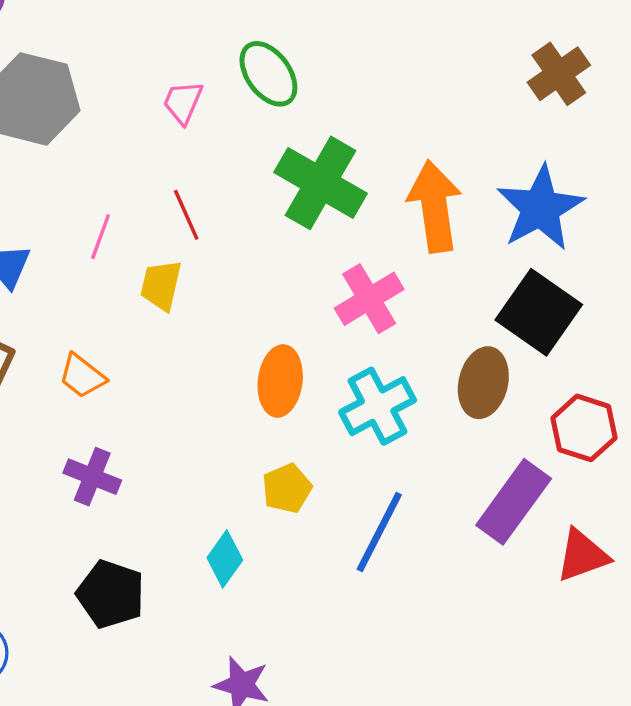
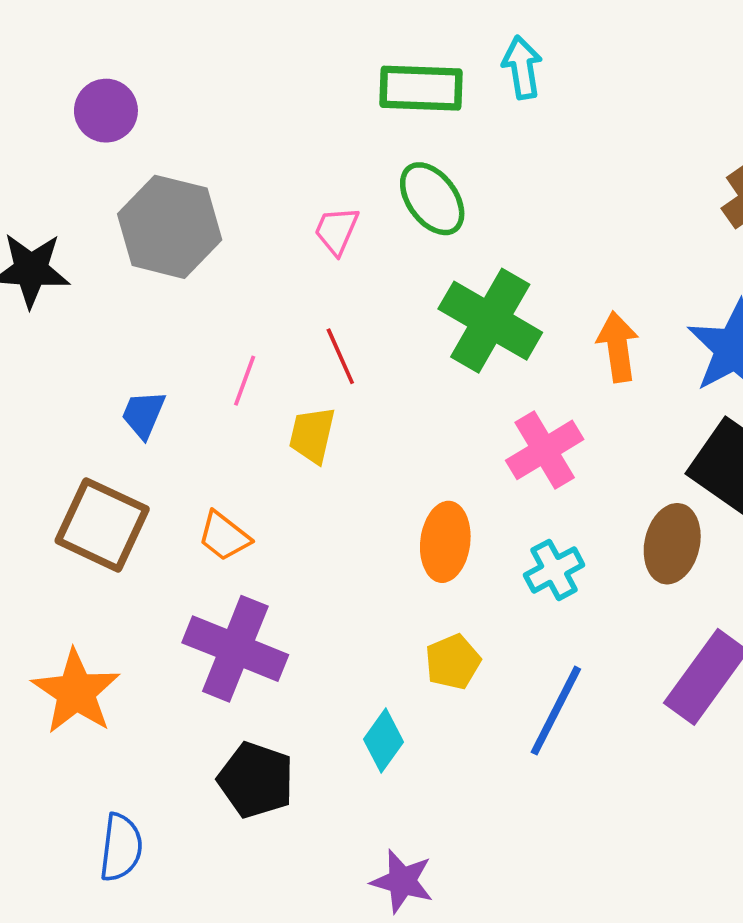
orange arrow: (435, 206) -> (618, 347), size x0.7
cyan cross: (378, 406) -> (554, 570), size x0.7
purple cross: (92, 477) -> (235, 649), size x1.6

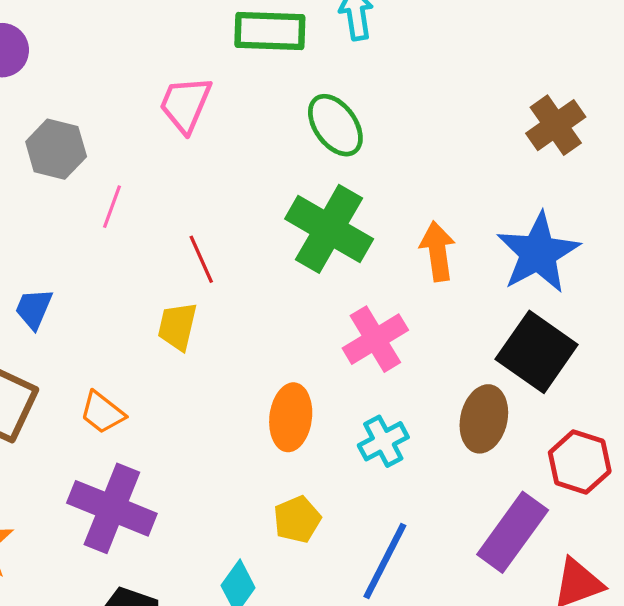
green ellipse: (432, 199) -> (335, 125), moved
gray hexagon: (170, 227) -> (56, 149), size x0.7
pink trapezoid: (337, 231) -> (185, 104), moved, size x1.4
pink line: (245, 381) -> (112, 207), moved

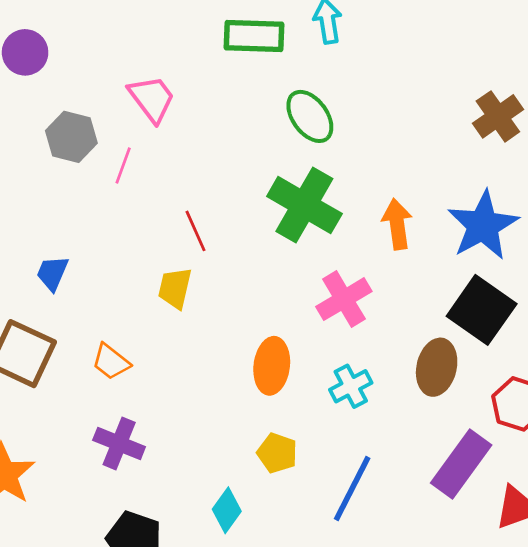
pink trapezoid: (185, 104) -> (152, 99), moved, turned 120
pink line: (112, 207) -> (123, 165), moved
purple cross: (112, 508) -> (119, 443), size x0.7
yellow pentagon: (297, 519) -> (277, 453), turned -30

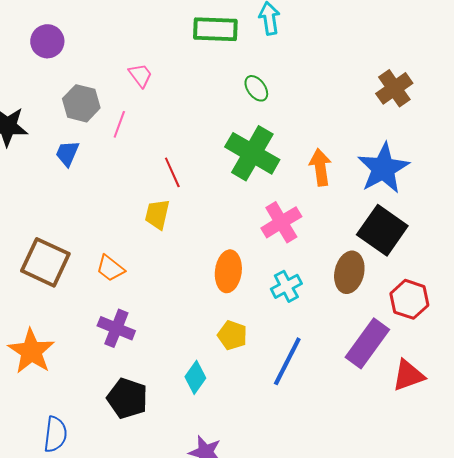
pink trapezoid: (152, 99) -> (140, 75), size x0.7
green ellipse: (310, 116) -> (256, 88), size x0.7
blue trapezoid: (52, 273) -> (67, 153), moved

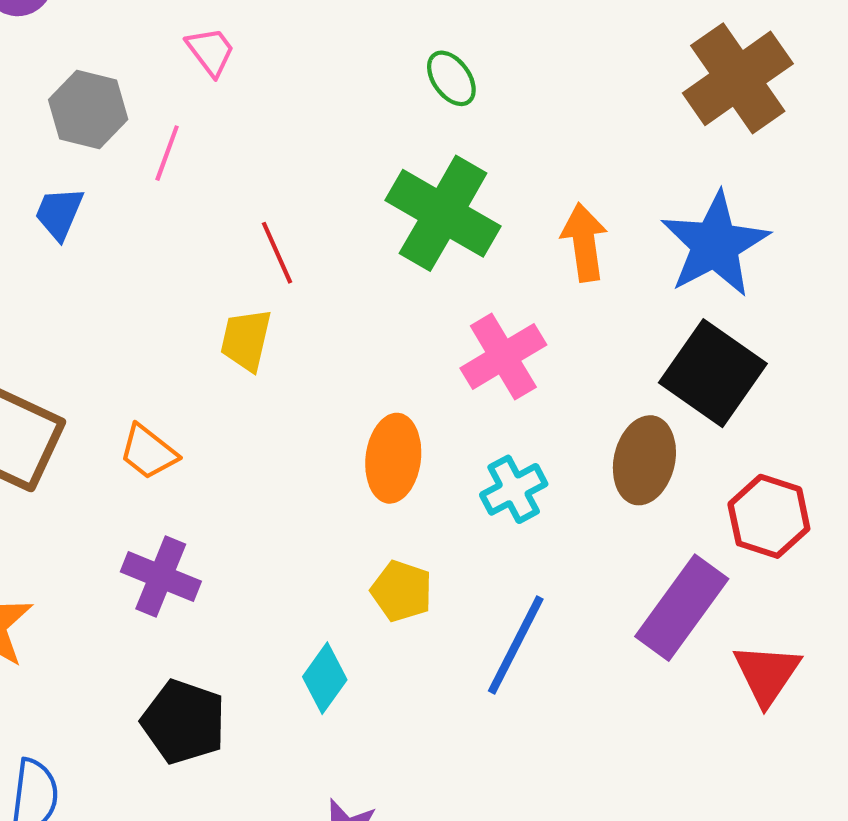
brown cross: (394, 88) -> (738, 78), size x1.4
red triangle: (408, 375) -> (767, 674), turned -36

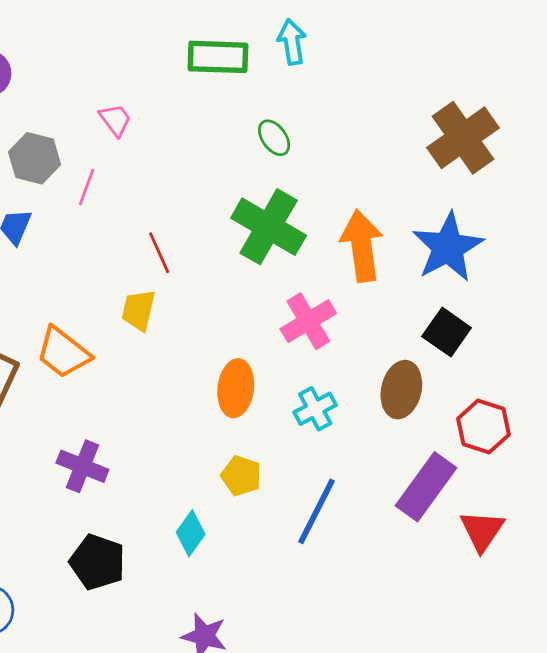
orange arrow: (584, 242) -> (362, 246), size x1.4
black square: (713, 373) -> (447, 332), size x0.7
orange trapezoid: (148, 452) -> (63, 353), moved, size x1.4

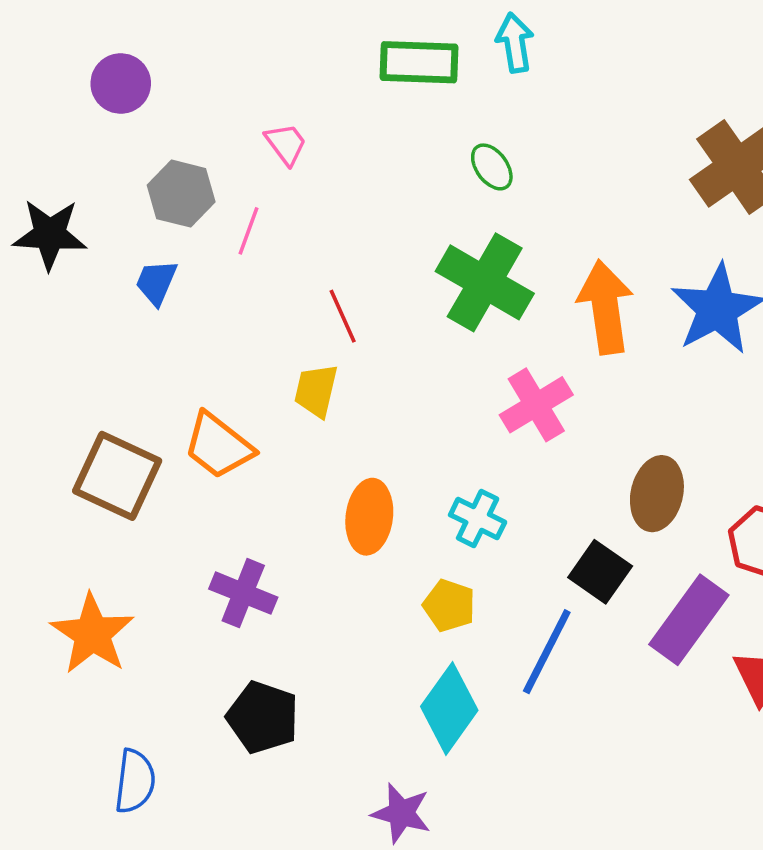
black square: (447, 332) -> (600, 572), moved
orange ellipse: (236, 388) -> (369, 517), moved
cyan cross: (315, 409) -> (478, 518), moved, turned -36
cyan diamond: (191, 533) -> (449, 708), moved, size x1.5

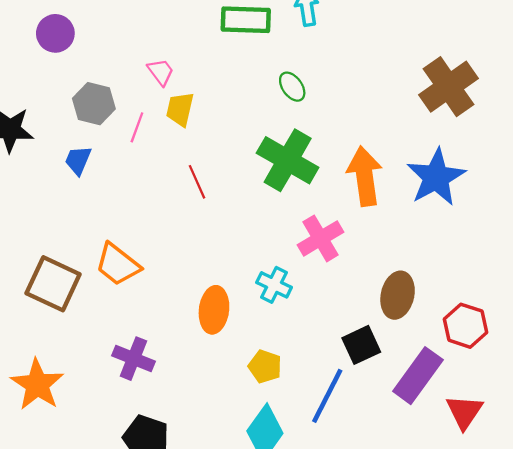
yellow trapezoid: (316, 391) -> (180, 109), moved
cyan cross: (478, 518) -> (274, 285), moved
black square: (600, 572) -> (361, 345), turned 30

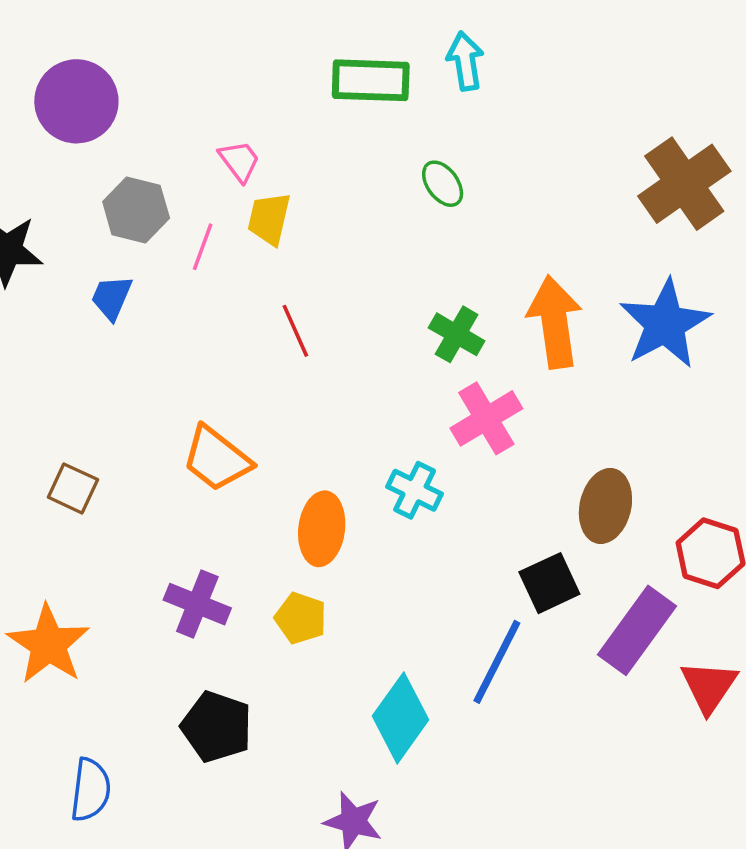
purple circle: (55, 33) -> (76, 101), size x1.4
green cross: (288, 160) -> (457, 334), moved, size x0.6
orange trapezoid: (118, 265) -> (217, 459), moved
brown square: (53, 284) -> (73, 488), size x0.6
yellow pentagon: (265, 366) -> (301, 618), moved

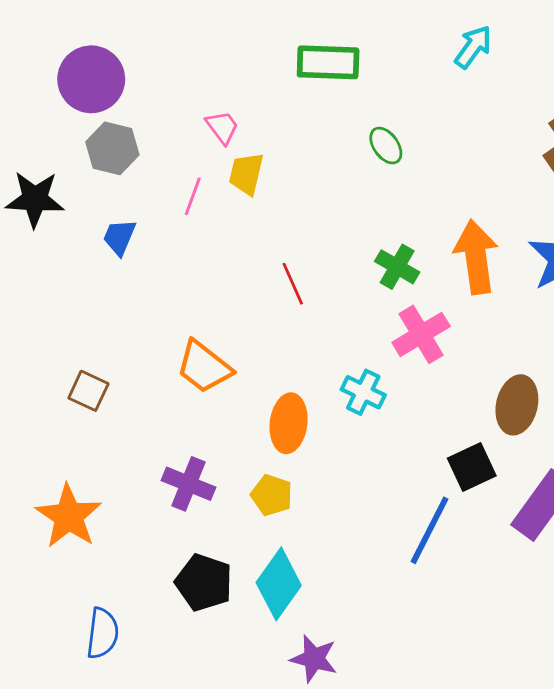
cyan arrow: (465, 61) -> (473, 47), moved, turned 45
gray hexagon: (136, 210) -> (112, 148), moved
red line: (295, 331) -> (293, 284), moved
cyan diamond: (401, 718) -> (279, 584), moved

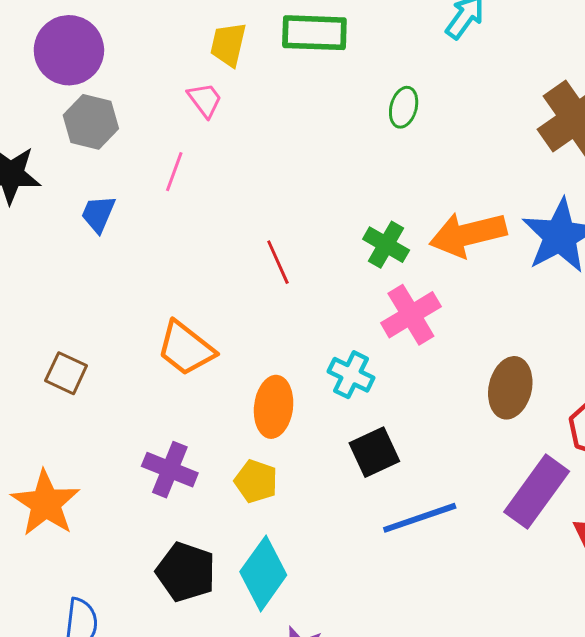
green ellipse: (386, 146) -> (404, 107), moved, turned 51
yellow trapezoid: (246, 174) -> (228, 44), moved
orange arrow: (476, 257) -> (468, 234), turned -96
black square: (472, 467) -> (374, 452), moved
blue line: (430, 530) -> (420, 518), turned 44

